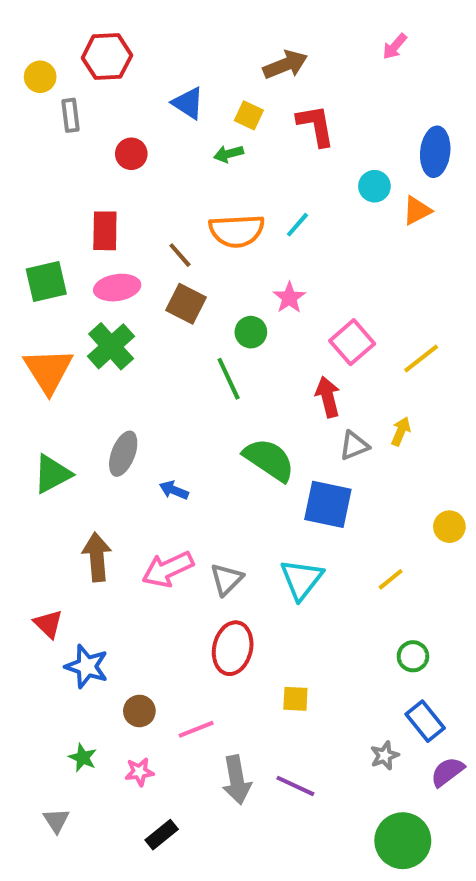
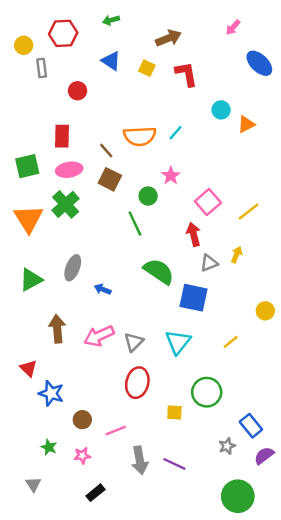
blue ellipse: (435, 152) -> (259, 63), moved, turned -52
green arrow: (229, 154) -> (111, 20), moved
green circle: (413, 656) -> (207, 392), moved, size x1.6

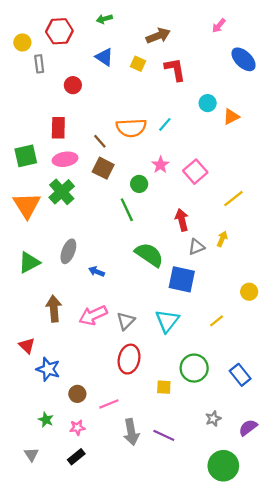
pink square: (208, 202) -> (195, 172), moved
blue rectangle: (251, 426) -> (240, 375), moved
black rectangle: (95, 493) -> (76, 457), moved

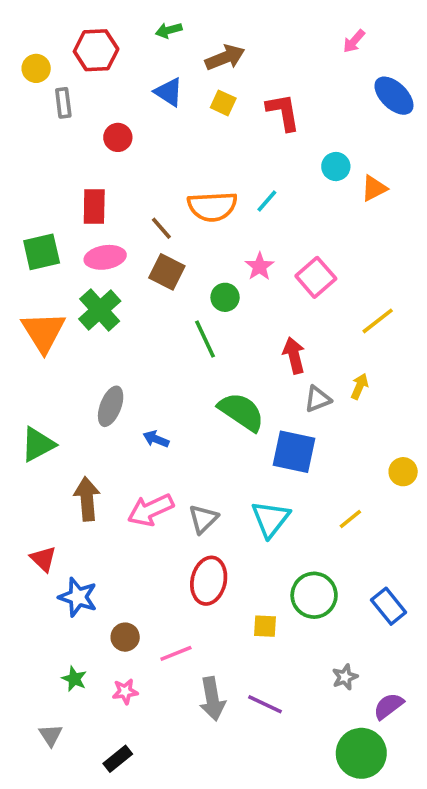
brown arrow: (158, 36) -> (225, 58), moved
green triangle: (29, 263) -> (38, 444), moved
purple semicircle: (248, 428) -> (389, 706), moved
black rectangle: (76, 457) -> (118, 759), moved

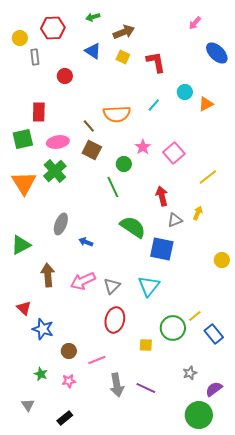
cyan line: (267, 201) -> (154, 105), moved
red rectangle: (94, 206) -> (39, 112), moved
yellow line: (350, 519) -> (195, 316), moved

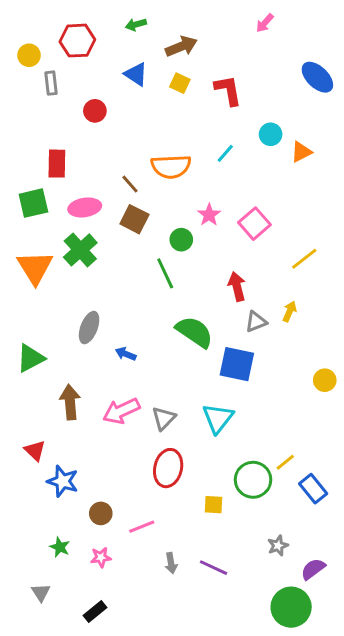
pink arrow: (195, 23) -> (265, 23), moved
gray arrow: (117, 385) -> (171, 563), size x0.6

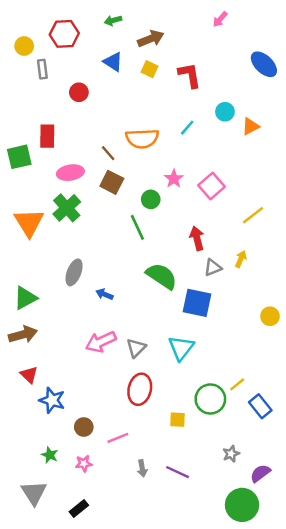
green square: (33, 203) -> (19, 157), moved
brown arrow: (70, 402) -> (23, 334), moved, turned 80
gray triangle: (41, 592) -> (34, 493), size x1.6

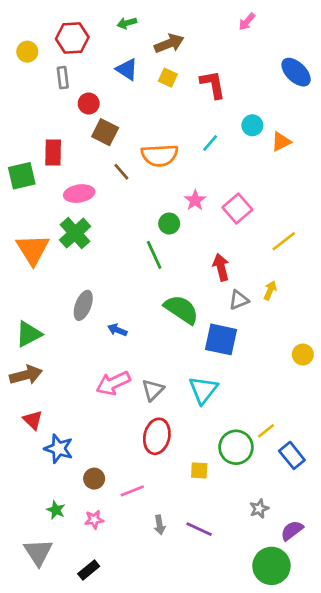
gray rectangle: (42, 69) -> (63, 78), moved
brown square: (112, 182) -> (105, 132), moved

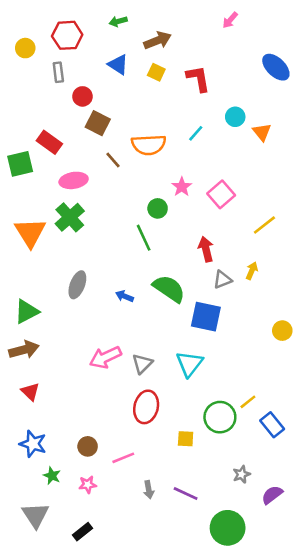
orange triangle: (281, 142) -> (262, 132), turned -42
red rectangle: (53, 153) -> (49, 142), turned -55
blue arrow: (117, 330) -> (124, 296), moved
blue star: (59, 449) -> (33, 444), moved
green circle: (271, 566) -> (228, 528), moved

